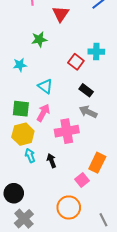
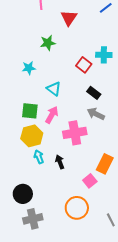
gray cross: (24, 219) -> (33, 219), turned 30

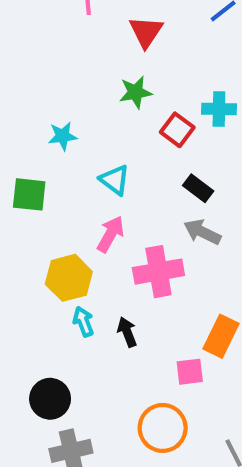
green star: (48, 43) -> (136, 92), moved
green square: (30, 111) -> (29, 194), moved
pink square: (90, 181) -> (190, 372), turned 32

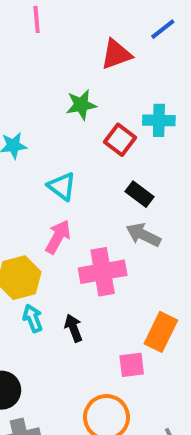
red triangle: (146, 32) -> (116, 54), moved, turned 36

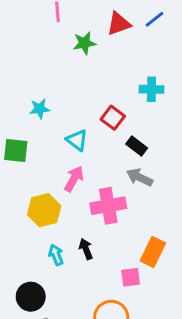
red triangle: (116, 54) -> (119, 24), moved
green star: (81, 105) -> (84, 43), moved
red square: (120, 140) -> (113, 118), moved
cyan arrow: (33, 318) -> (56, 255), moved

